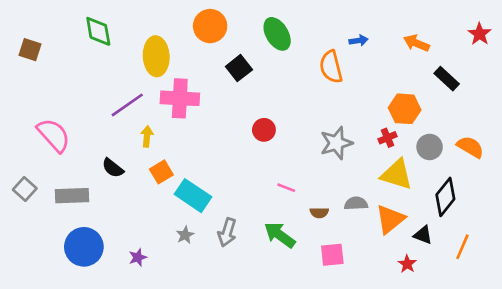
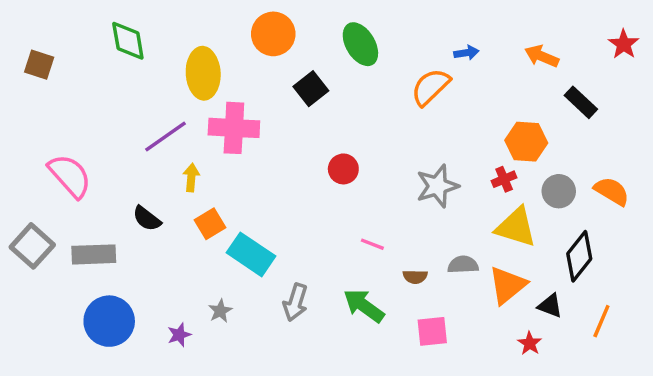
orange semicircle: (331, 67) -> (431, 87), turned 60
gray square: (25, 189) -> (32, 246), size x1.4
gray star: (185, 235) -> (220, 311), moved

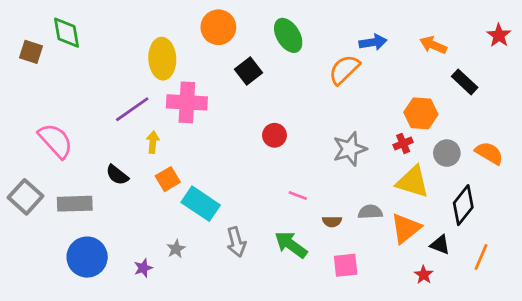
green diamond: (128, 41) -> (67, 33), moved
blue arrow: (466, 53) -> (373, 42), size x1.4
gray arrow: (295, 302) -> (236, 242), turned -32

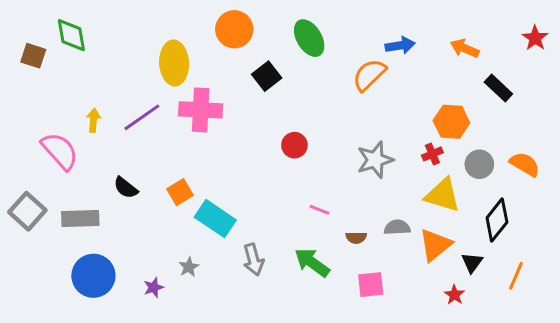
yellow arrow: (153, 142) -> (93, 120), moved
black triangle: (440, 245) -> (472, 263), turned 45

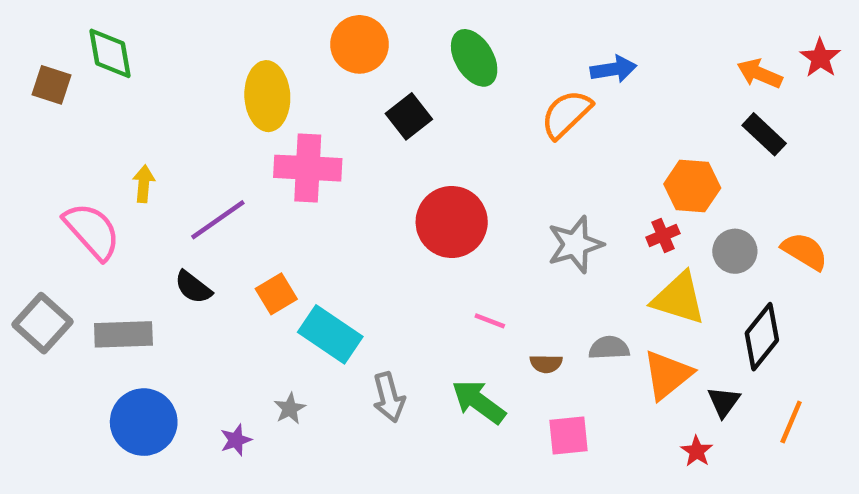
orange arrow: (465, 48) -> (760, 74), moved
purple line: (142, 117) -> (218, 220), moved
red circle: (294, 145) -> (452, 222), size x1.8

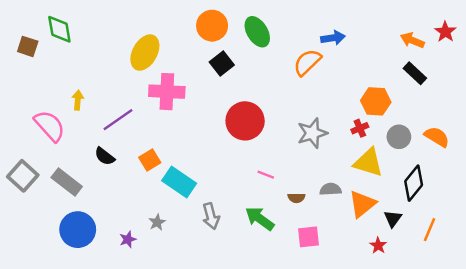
orange circle: (359, 44) -> (212, 26), moved
yellow ellipse: (267, 96) -> (145, 53), turned 32
gray rectangle: (123, 334) -> (67, 182), turned 40

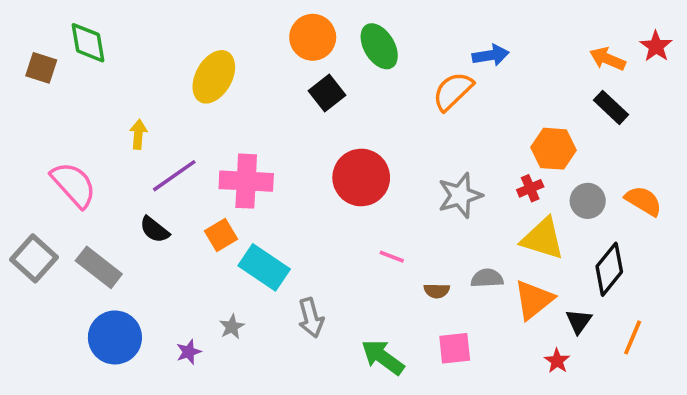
pink cross: (167, 92) -> (246, 181), moved
yellow arrow: (78, 100) -> (138, 134), moved
green arrow: (260, 219) -> (383, 357), moved

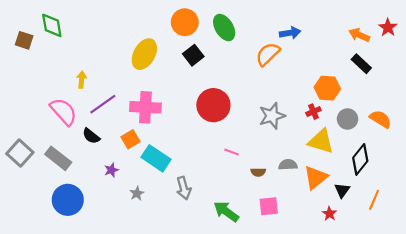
yellow ellipse: (214, 77) -> (144, 54), moved
pink semicircle: (74, 185) -> (63, 112), moved
purple star: (189, 352) -> (111, 170), moved

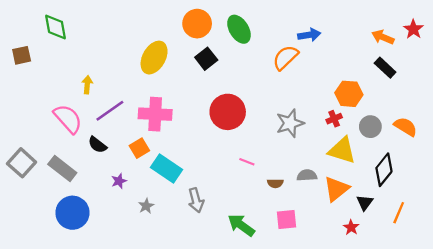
brown square: (24, 40) -> (22, 55), moved, turned -30

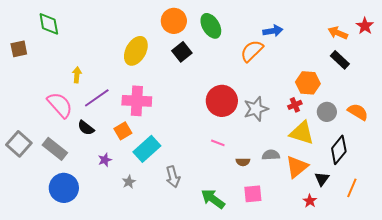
red circle: (228, 112) -> (222, 101), moved
cyan rectangle: (166, 169) -> (147, 149), turned -76

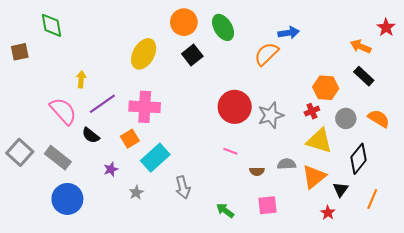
orange arrow: (338, 33) -> (361, 46), moved
black rectangle: (340, 60) -> (364, 76), moved
green arrow: (213, 199) -> (225, 211), size x0.7

